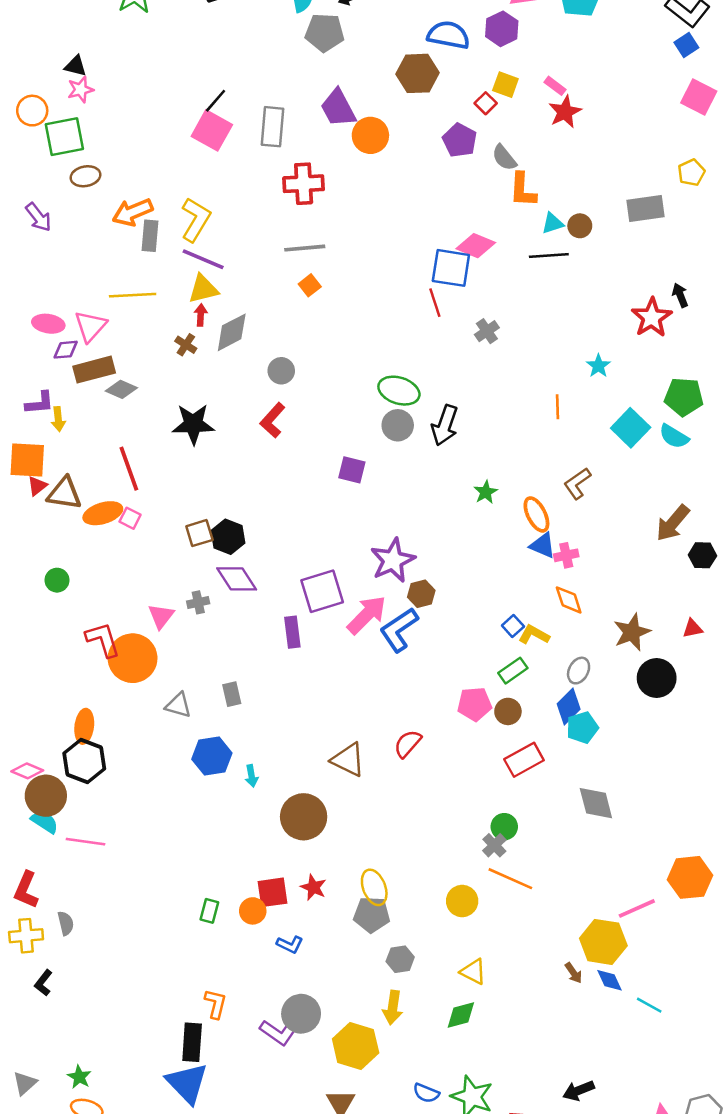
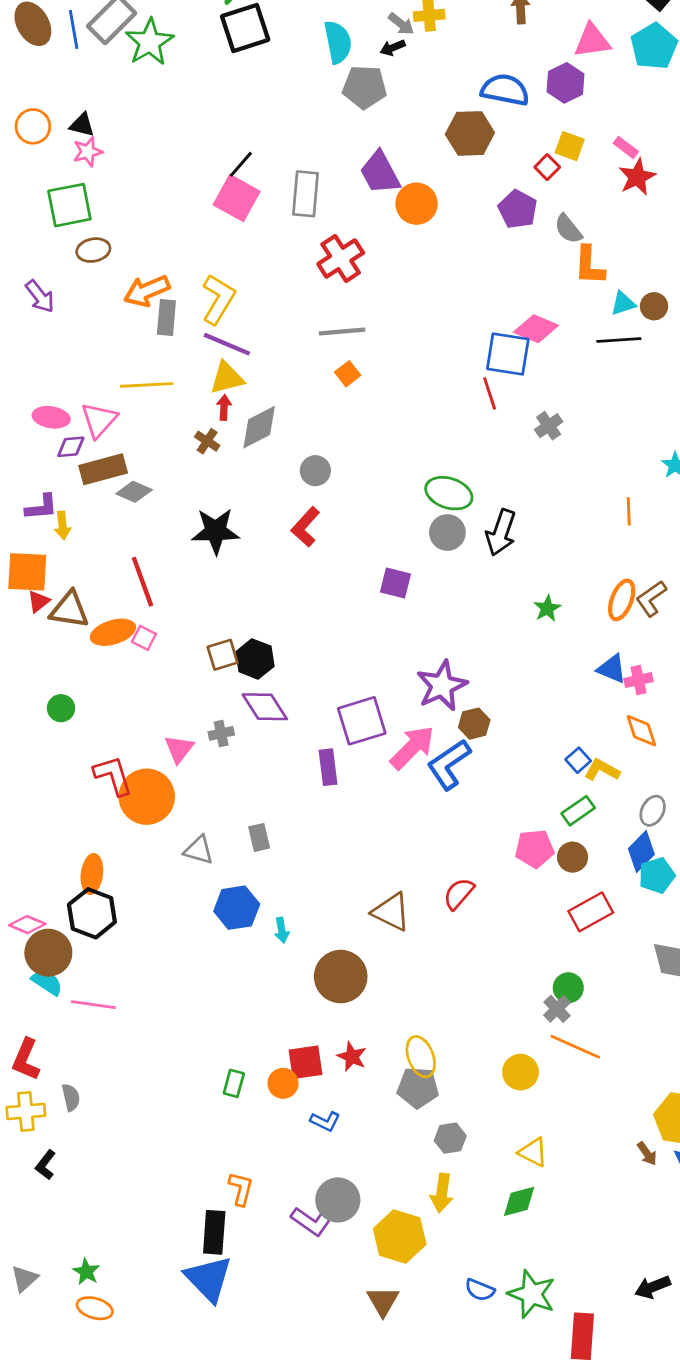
orange circle: (32, 111) -> (33, 126), moved
red cross: (304, 184) -> (341, 258), turned -30
orange ellipse: (536, 514) -> (622, 600), moved, turned 48

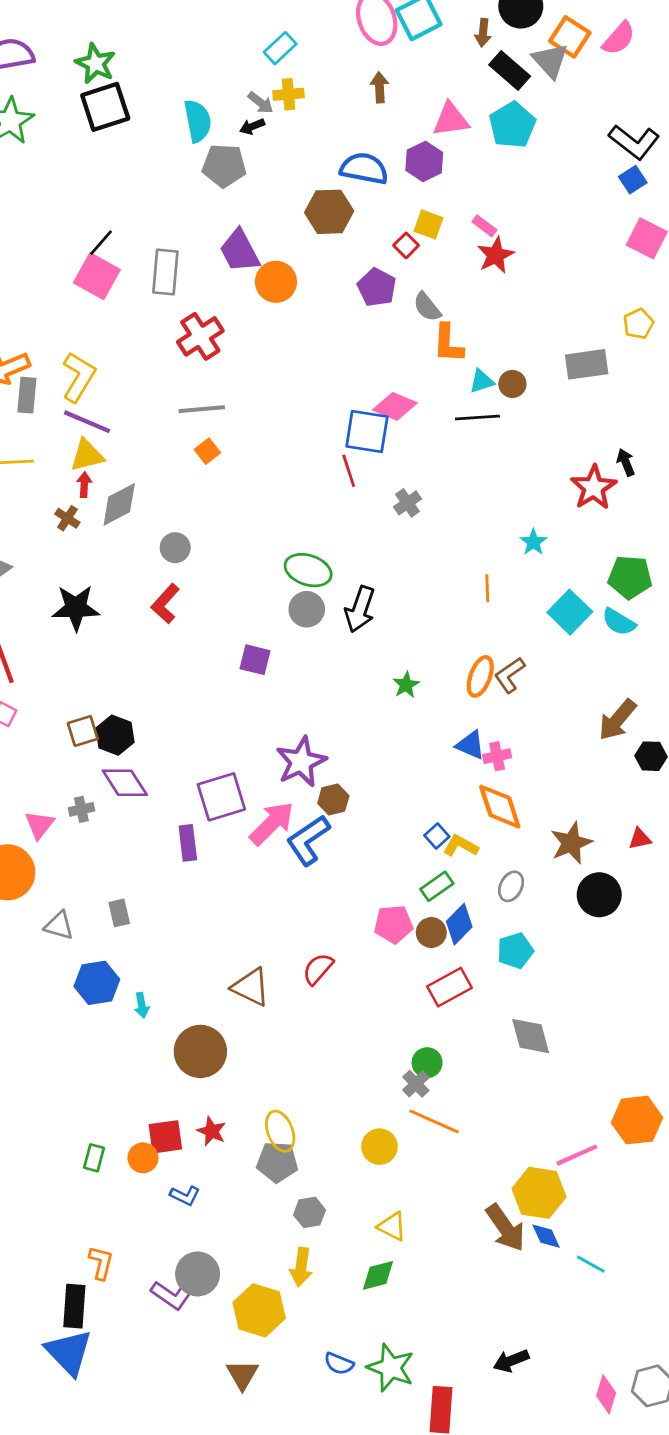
orange diamond: (641, 731) -> (500, 807), size x1.4
blue diamond: (641, 851) -> (459, 924), moved
brown arrow: (647, 1154) -> (505, 1228), size x2.0

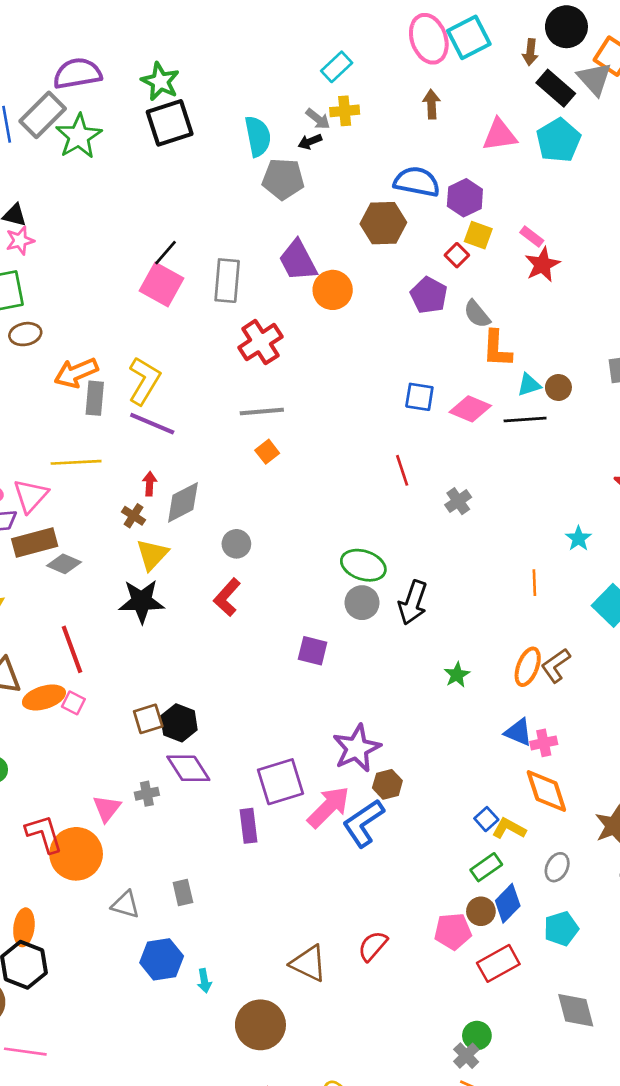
purple hexagon: (424, 161) -> (465, 198), moved
pink diamond: (395, 406) -> (470, 409), moved
blue square: (367, 432) -> (419, 397), moved, size x0.7
yellow triangle: (87, 455) -> (152, 555), moved, turned -33
pink pentagon: (393, 924) -> (453, 931), moved

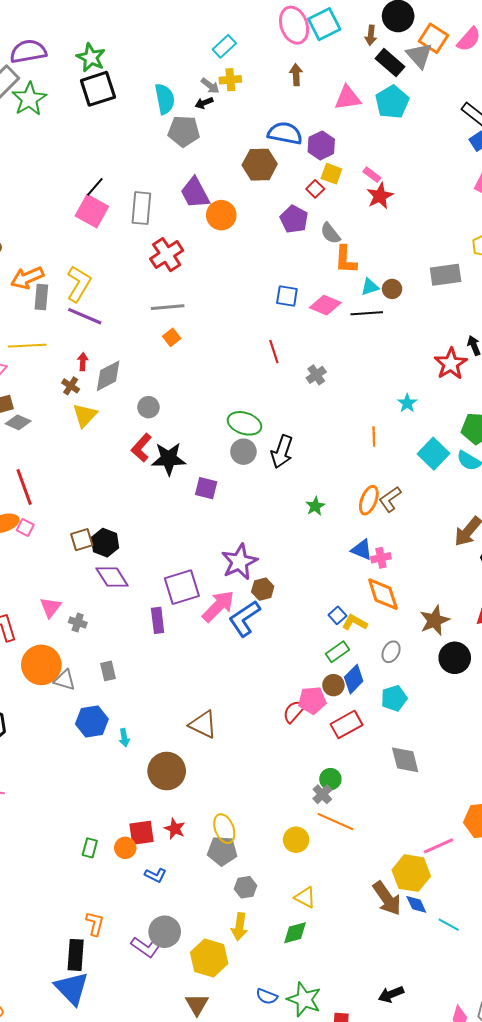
black star: (142, 601) -> (169, 459), moved
gray cross: (147, 794) -> (78, 622), moved, turned 30
orange circle: (76, 854) -> (41, 665), moved
red semicircle: (373, 946) -> (294, 711), moved

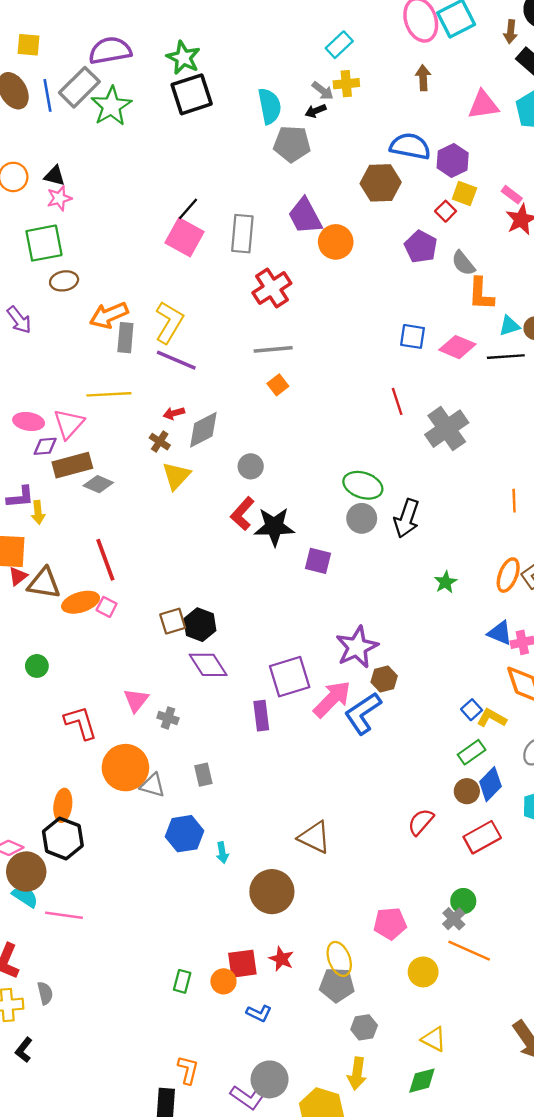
red arrow: (83, 362) -> (174, 413), turned -108
gray cross: (316, 375) -> (447, 429), size x1.8
pink pentagon: (312, 700) -> (390, 923), moved

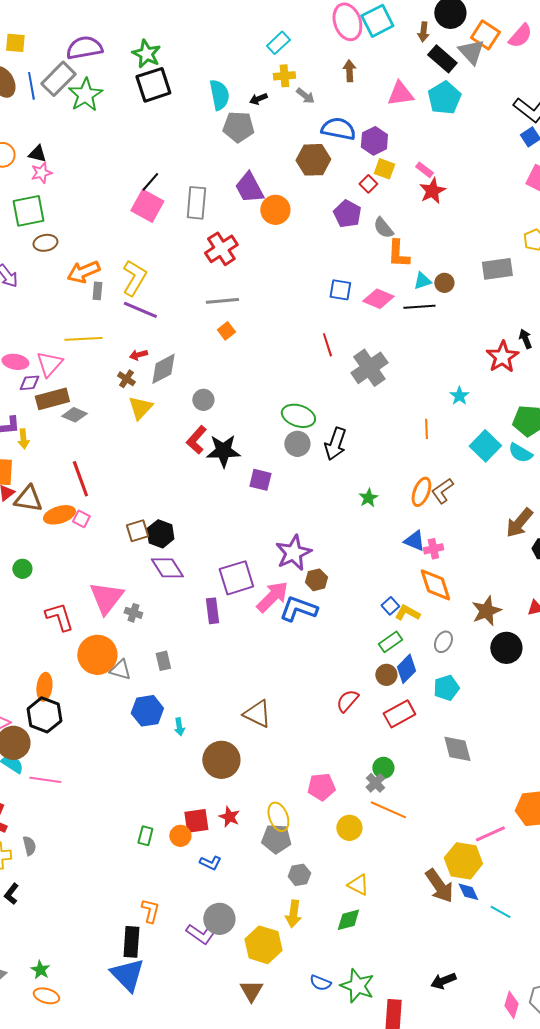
gray arrow: (323, 91) -> (305, 96), moved
gray rectangle: (125, 338) -> (97, 291), size x0.7
pink triangle: (136, 700) -> (106, 598), size x1.6
blue L-shape: (363, 713) -> (298, 609), turned 54

